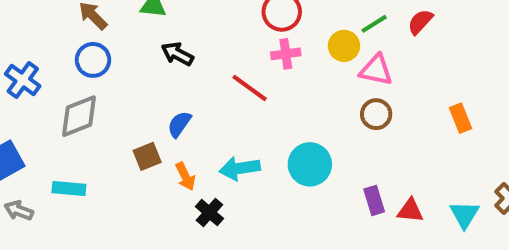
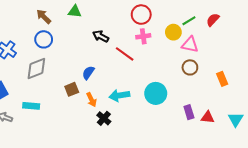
black arrow: (177, 54) -> (101, 36), moved
orange rectangle: (460, 118) -> (222, 79), moved

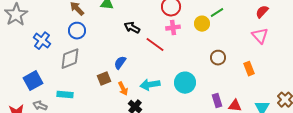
red semicircle: (213, 20) -> (262, 12), moved
pink triangle: (190, 45) -> (260, 36), moved, turned 36

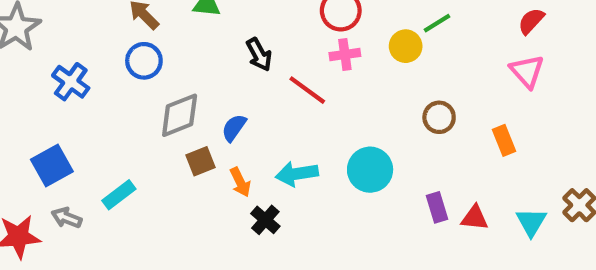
black arrow: (132, 28) -> (259, 55), turned -147
gray diamond: (70, 59) -> (180, 115), moved
cyan rectangle: (65, 95) -> (119, 195), turned -42

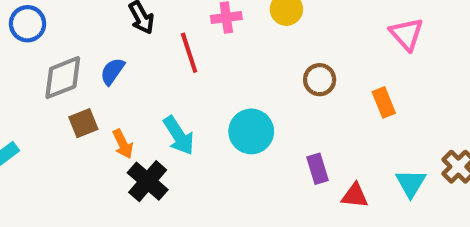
red line: (307, 90) -> (189, 53), turned 36
blue semicircle: (234, 128) -> (112, 71), moved
cyan arrow: (297, 174) -> (179, 136), turned -114
red triangle: (475, 218) -> (355, 196), moved
black cross: (265, 220) -> (148, 181), size x1.4

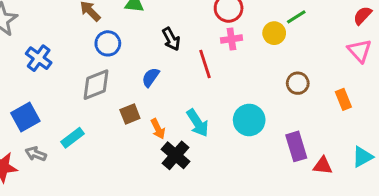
blue circle: (28, 24) -> (108, 43), moved
gray diamond: (63, 78) -> (96, 85), moved
purple rectangle: (318, 169) -> (296, 146), size x1.4
cyan triangle: (411, 183) -> (363, 157), turned 30

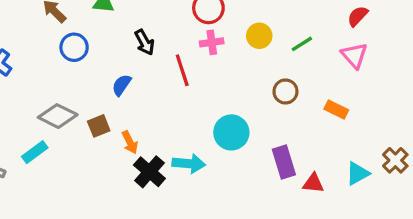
green line: (296, 17) -> (302, 44), moved
gray diamond: (96, 85) -> (58, 116), moved, turned 48
orange rectangle: (343, 99) -> (336, 110), turned -42
cyan arrow: (198, 123) -> (189, 164), moved, turned -52

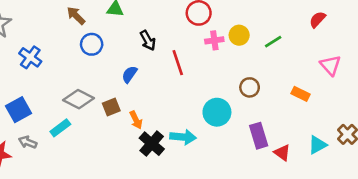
pink cross: (212, 42) -> (214, 40), moved
pink triangle: (354, 55) -> (331, 65), moved
brown circle: (285, 91) -> (250, 87), moved
red triangle: (313, 183) -> (282, 153), turned 30

